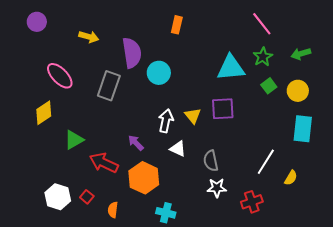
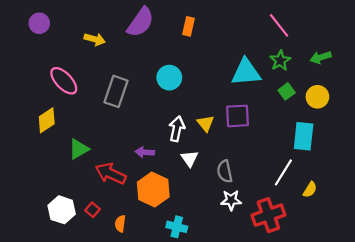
purple semicircle: (132, 53) -> (141, 22), moved, turned 44
cyan rectangle: (303, 129) -> (304, 136), moved
purple arrow: (136, 143) -> (145, 152), turned -42
white triangle: (178, 149) -> (190, 159), turned 30
red cross: (252, 202) -> (268, 215), size x1.4

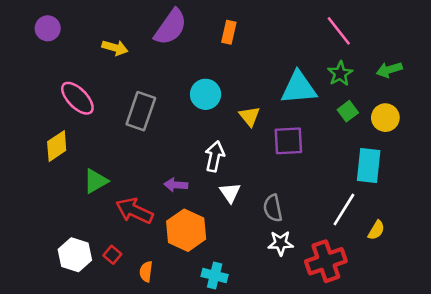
yellow triangle: (206, 123) -> (250, 116), moved

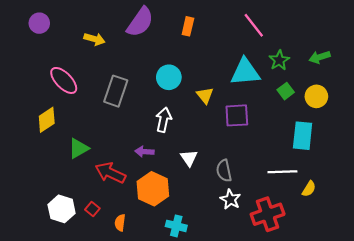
pink line: (339, 31) -> (254, 25), moved
white arrow: (215, 156) -> (164, 120), moved
white line: (344, 209) -> (282, 172), turned 56
white star: (281, 243) -> (230, 199), turned 30

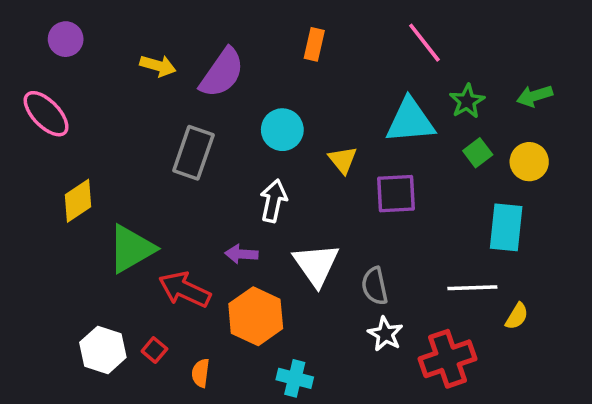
purple semicircle: (140, 22) -> (222, 73), moved
pink ellipse: (64, 80) -> (46, 114), moved
green triangle: (79, 148) -> (131, 249), size x1.4
white triangle: (189, 158) -> (316, 265), size x1.6

